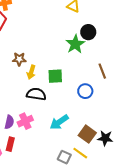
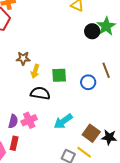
green star: (75, 44) -> (106, 26), moved
blue circle: (85, 91) -> (88, 82), moved

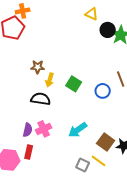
black circle: (92, 31) -> (108, 30), moved
green square: (59, 75) -> (74, 84), turned 35
black semicircle: (40, 93) -> (41, 99), moved

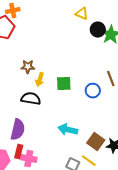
green square: (74, 84) -> (64, 84), turned -35
pink cross: (44, 129) -> (29, 159), moved, turned 35
purple semicircle: (28, 130) -> (18, 130), size x1.5
cyan arrow: (78, 130) -> (68, 130), turned 48

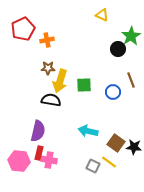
orange cross: (13, 11) -> (47, 40), moved
black circle: (98, 30) -> (118, 49), moved
yellow arrow: (40, 80) -> (60, 81), size x1.6

